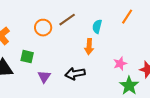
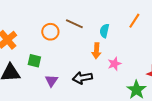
brown line: (67, 20) -> (74, 24), turned 60
pink star: (120, 64) -> (114, 64), moved

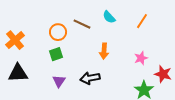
cyan semicircle: (104, 31) -> (109, 17), moved, turned -56
green square: (34, 61) -> (56, 54), moved, turned -32
pink star: (114, 64) -> (141, 58), moved

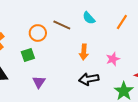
green square: (56, 54) -> (28, 55), moved
pink star: (141, 58) -> (113, 59), moved
black arrow: (90, 78) -> (89, 79), moved

